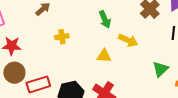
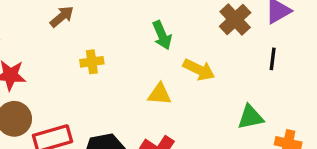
green triangle: (160, 69) -> (251, 117), turned 30

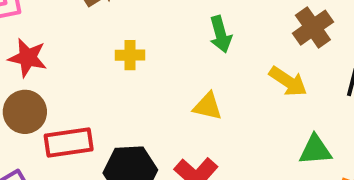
yellow arrow: (199, 70) -> (288, 81), moved

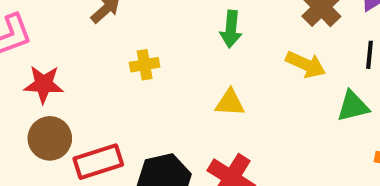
green arrow: (221, 34) -> (231, 29), turned 30
green triangle: (315, 150) -> (353, 106), moved

